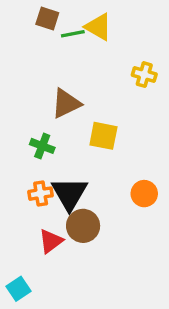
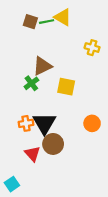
brown square: (47, 18) -> (30, 22), moved
green cross: (42, 146) -> (31, 83), moved, turned 32
red triangle: (51, 241) -> (32, 154), turned -35

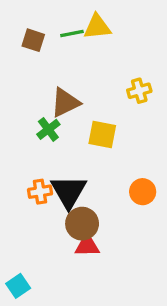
yellow triangle: (63, 17) -> (97, 27), turned -36
brown square: (30, 22) -> (33, 40), moved
yellow cross: (92, 48) -> (139, 91), moved, turned -32
red triangle: (32, 154) -> (87, 246), moved, turned -49

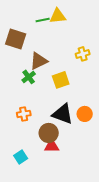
brown square: (33, 40) -> (16, 39), moved, size x1.5
yellow square: (102, 134) -> (61, 80), turned -30
black triangle: (69, 192) -> (63, 114), moved, turned -40
cyan square: (18, 286) -> (21, 157), moved

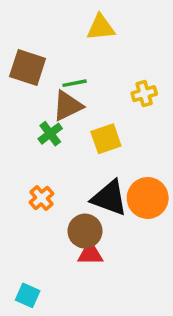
green line: (43, 20) -> (75, 83), moved
orange cross: (24, 114) -> (42, 198), turned -32
orange circle: (85, 114) -> (148, 198), size x1.5
cyan square: (21, 157) -> (28, 295), moved, turned -32

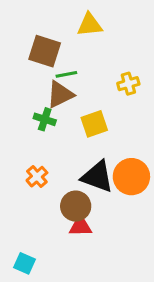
brown square: (28, 67) -> (45, 51), moved
green cross: (50, 134) -> (45, 119), turned -35

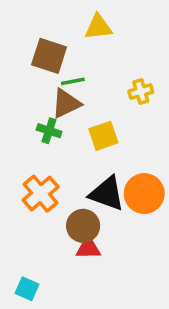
orange cross: (37, 177) -> (41, 194), size x1.5

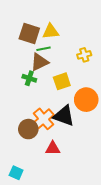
yellow triangle: (98, 27) -> (51, 32), moved
orange cross: (41, 194) -> (44, 119), moved
orange circle: (144, 194) -> (86, 100), moved
brown circle: (83, 226) -> (28, 129), moved

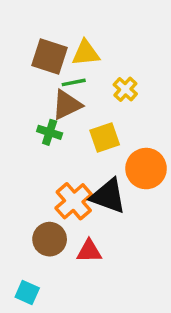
yellow cross: (84, 55) -> (125, 89), moved, turned -32
brown circle: (28, 129) -> (50, 239), moved

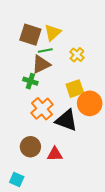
yellow triangle: (86, 53) -> (53, 33), turned -36
yellow square: (105, 138) -> (75, 89), moved
orange cross: (74, 201) -> (42, 109), moved

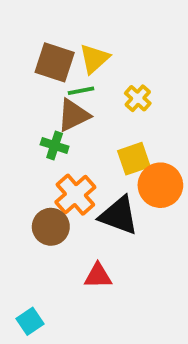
brown circle: (30, 147) -> (51, 227), moved
cyan square: (17, 180) -> (30, 321), turned 32

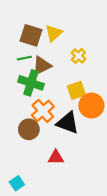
green line: (81, 91) -> (25, 58), moved
green cross: (55, 146) -> (31, 83), size x1.6

